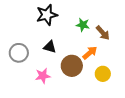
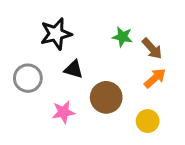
black star: (47, 15) -> (56, 34), moved
orange arrow: (90, 53) -> (155, 78), moved
yellow circle: (103, 74) -> (148, 121), moved

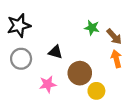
black star: (56, 34) -> (19, 25), moved
orange arrow: (155, 78) -> (116, 59), turned -63
yellow circle: (148, 121) -> (96, 91), moved

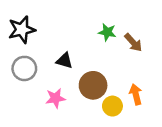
orange arrow: (116, 59) -> (136, 94), moved

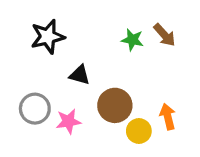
black star: (22, 30) -> (48, 37), moved
brown arrow: (133, 43) -> (164, 35), moved
gray circle: (24, 68) -> (35, 109), moved

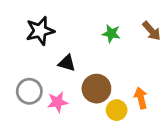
brown arrow: (164, 35) -> (152, 31), moved

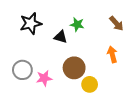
green star: (111, 34) -> (77, 24), moved
black triangle: (67, 63) -> (61, 37), moved
orange arrow: (141, 98) -> (112, 54), moved

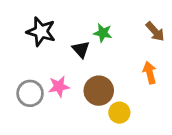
black star: (31, 23) -> (41, 32), turned 30
black triangle: (61, 37) -> (81, 49), turned 32
pink star: (44, 78) -> (59, 86), moved

